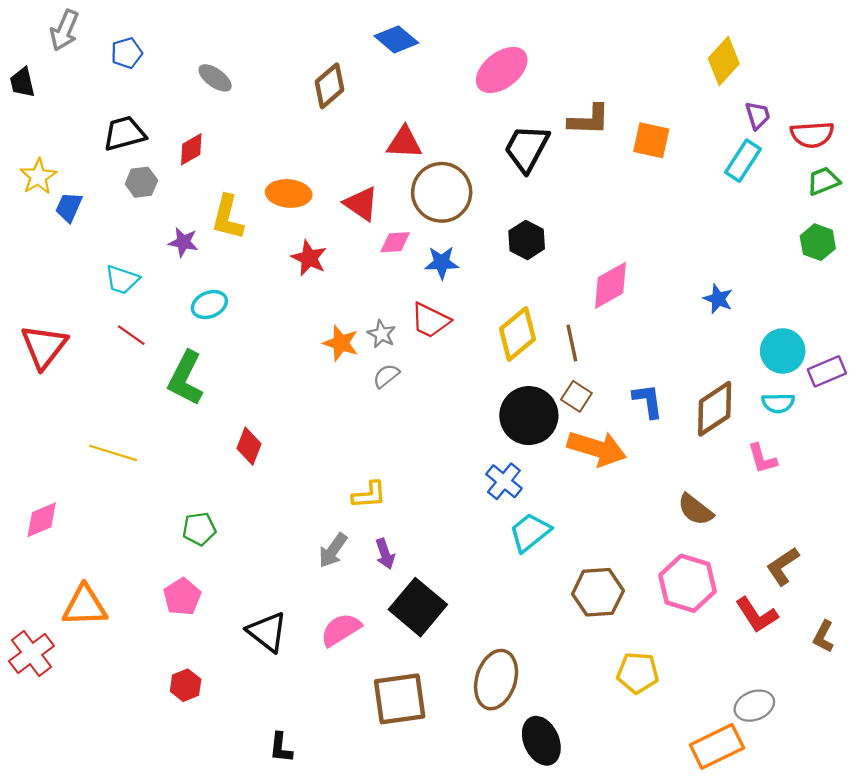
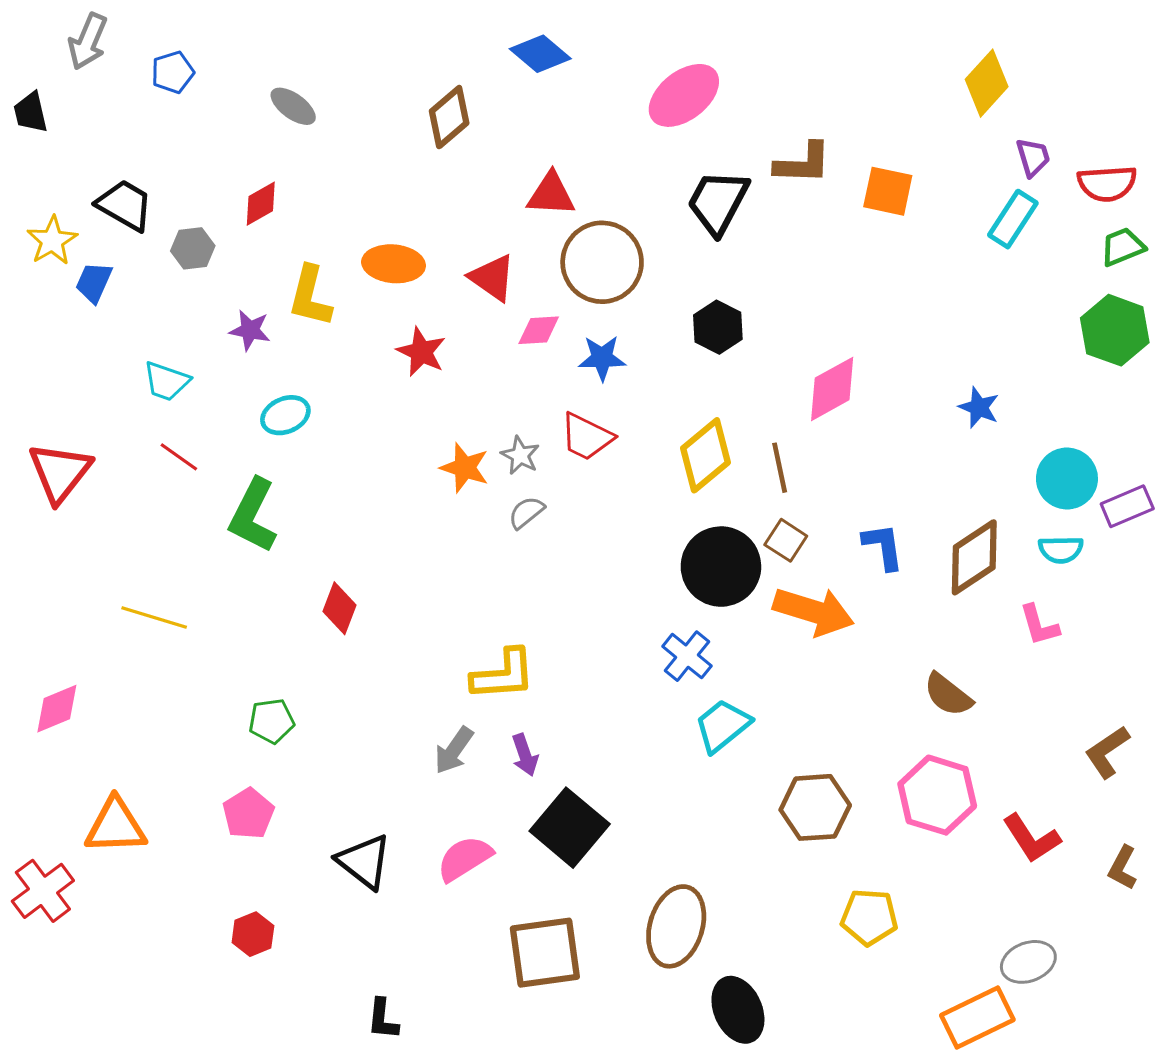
black trapezoid: (124, 133) -> (125, 205), moved, turned 45
green hexagon: (818, 242) -> (1115, 330), size x1.4
yellow L-shape: (369, 495) -> (503, 675), size x1.4
brown L-shape: (783, 566) -> (1107, 752), moved

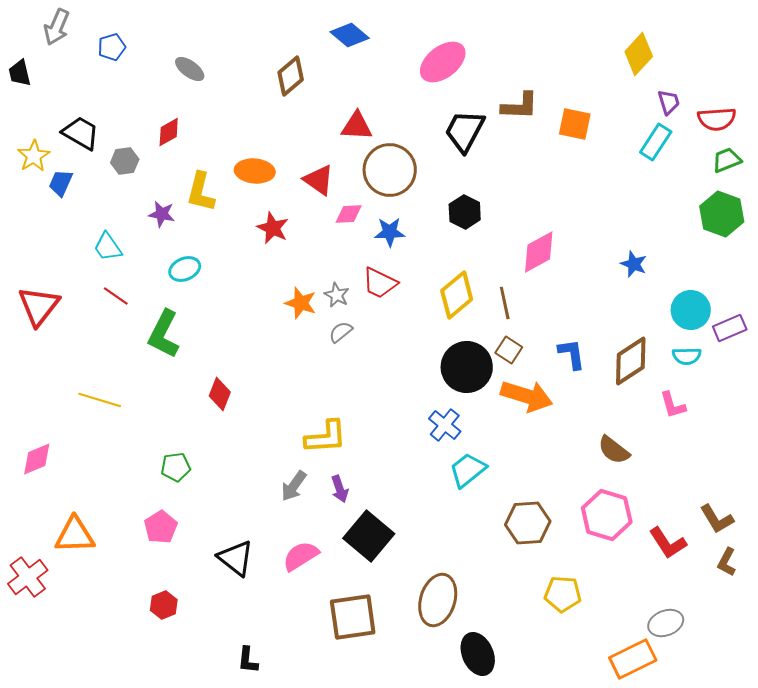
cyan trapezoid: (166, 381) -> (108, 247), turned 36
brown L-shape: (1107, 752) -> (717, 519), moved, turned -87

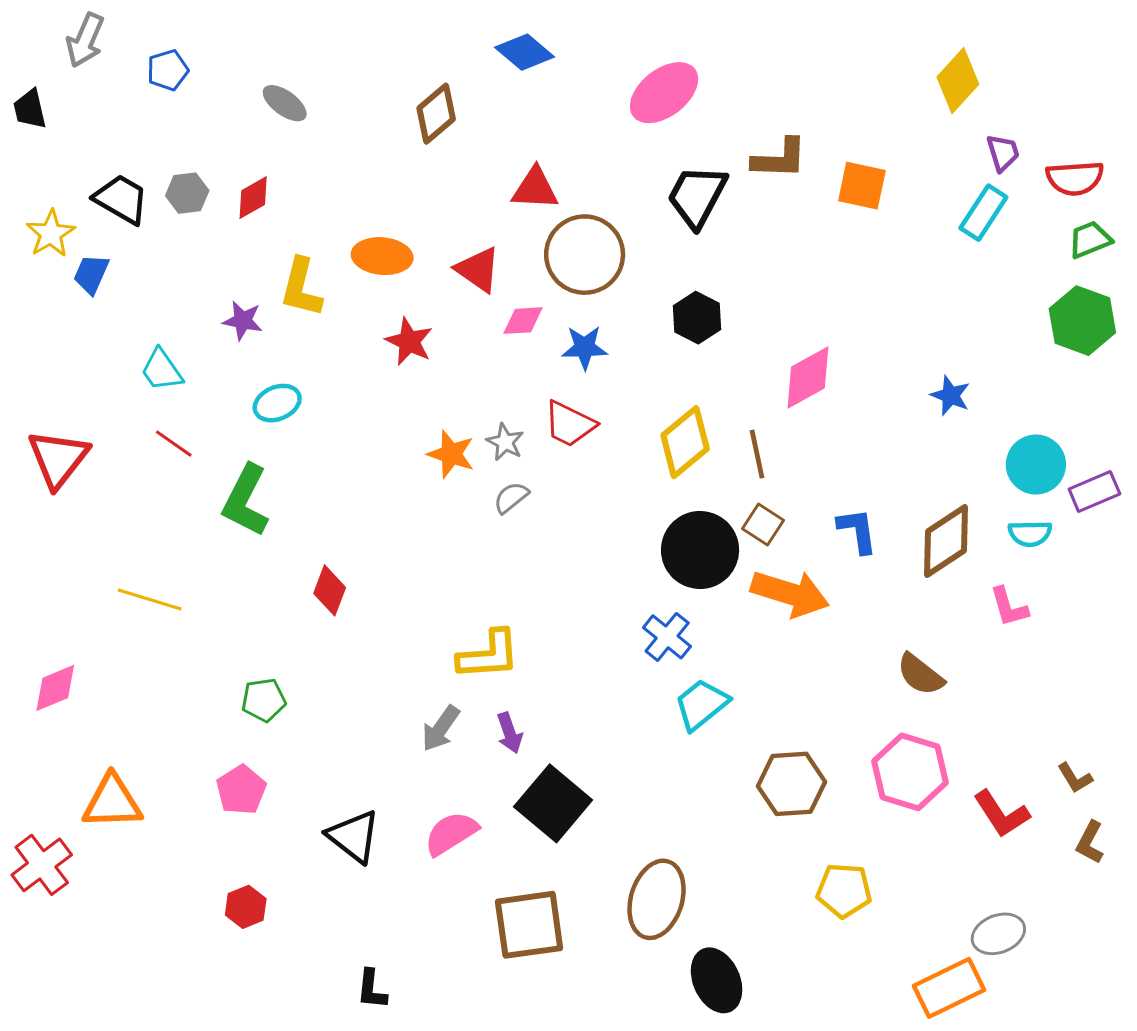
gray hexagon: (125, 161) -> (187, 193), moved
brown L-shape: (717, 519) -> (1075, 778), size x0.7

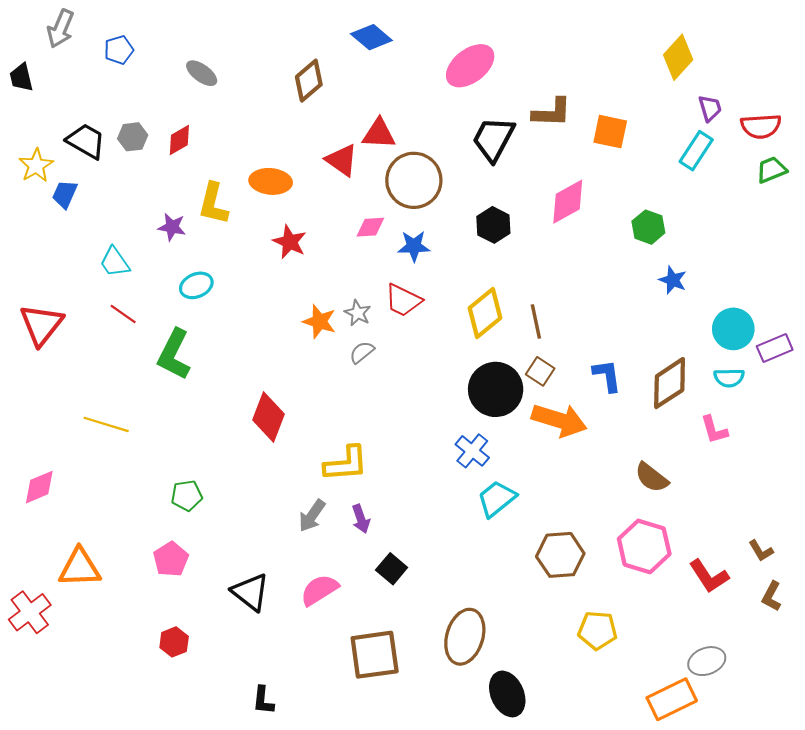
red triangle: (478, 270) -> (342, 160), moved
green hexagon: (1082, 321) -> (648, 227), moved, size x0.7
pink diamond: (808, 378) -> (568, 202), moved
red diamond: (330, 590) -> (268, 417), moved, size x1.4
black square: (553, 803) -> (392, 569), size x0.6

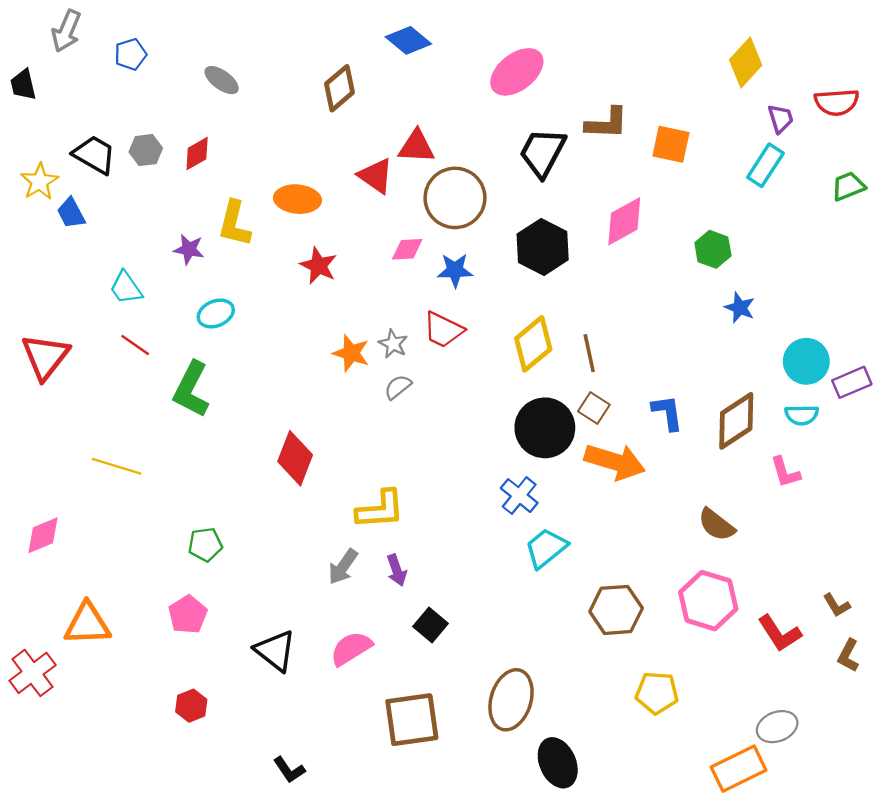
red semicircle: (761, 126) -> (837, 102), moved
blue trapezoid: (65, 194) -> (71, 213), turned -52
black hexagon: (493, 225) -> (543, 247), size x1.4
black L-shape: (263, 700) -> (289, 770), turned -40

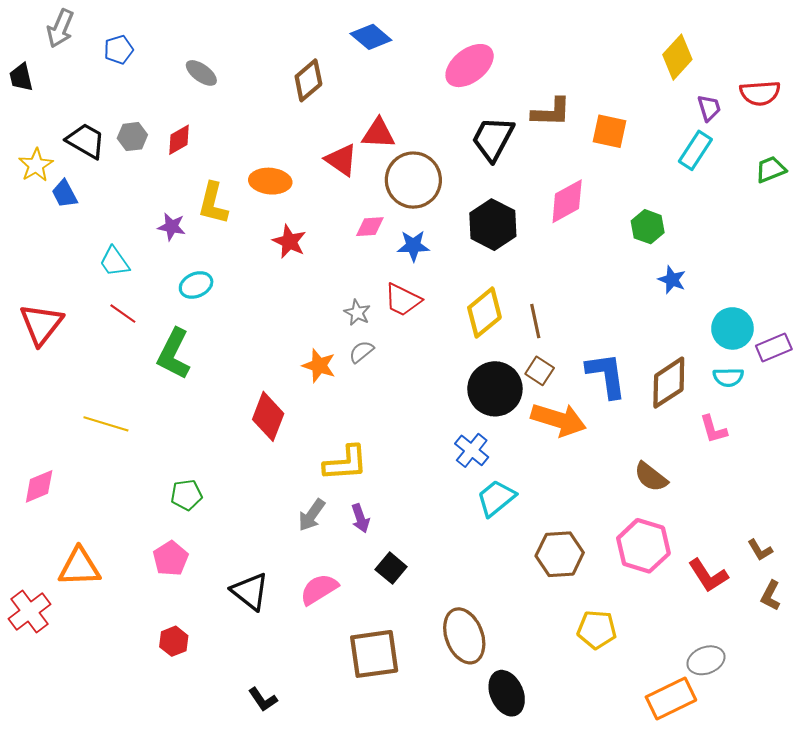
orange star: (351, 353) -> (319, 366), moved
blue L-shape: (667, 413) -> (606, 375), size x1.4
brown ellipse: (511, 700) -> (464, 636), turned -38

